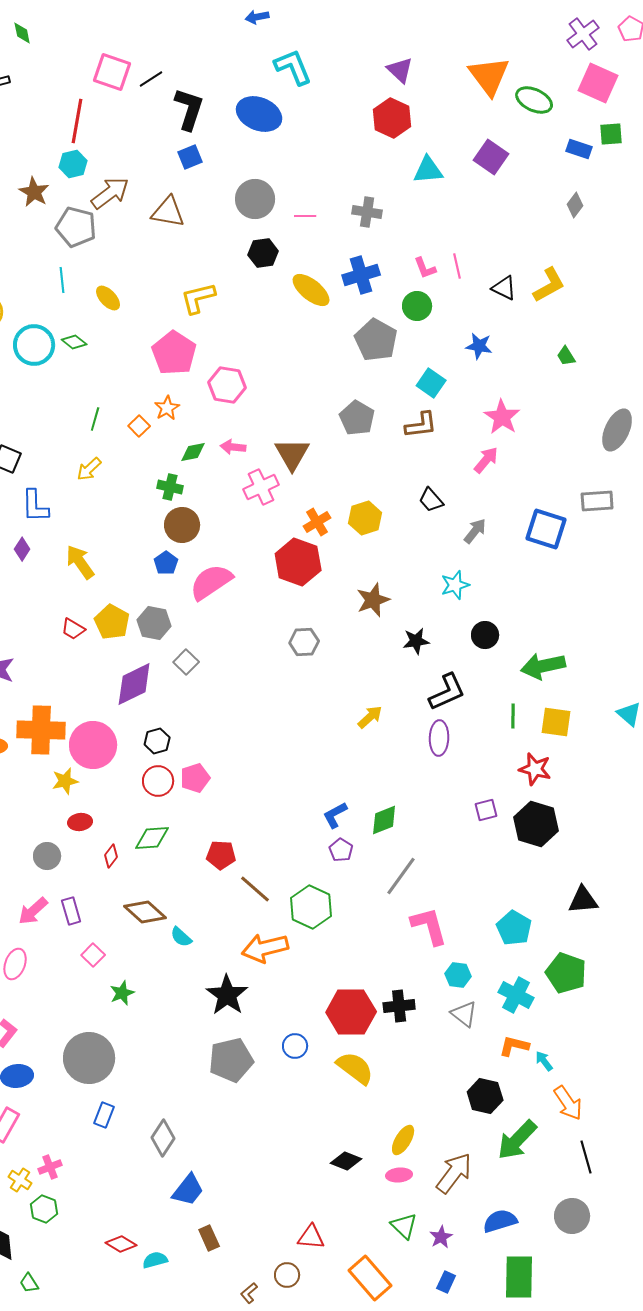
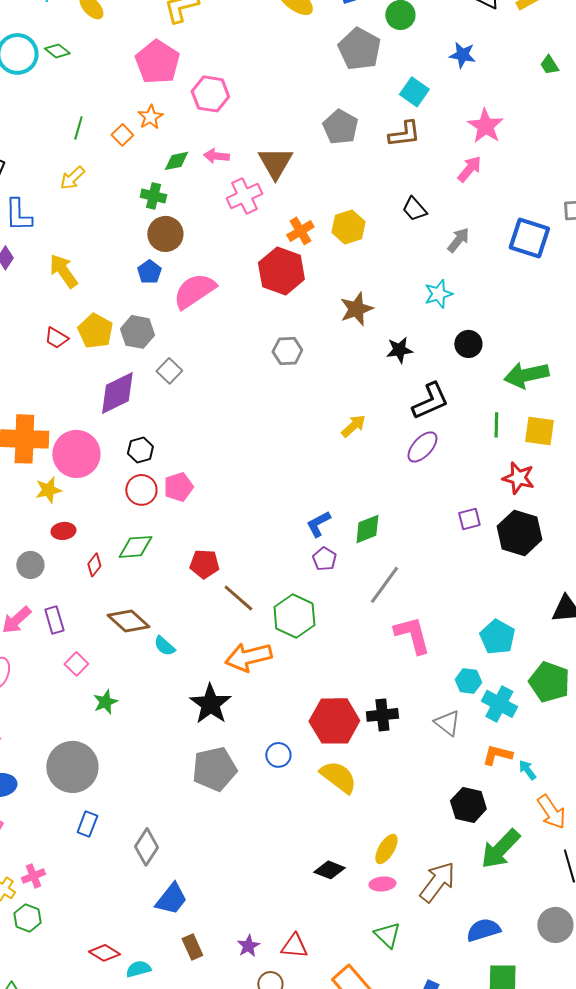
purple ellipse: (439, 738) -> (422, 447), turned 40
cyan hexagon: (458, 975) -> (468, 681), moved
purple star: (441, 1237) -> (248, 946), moved

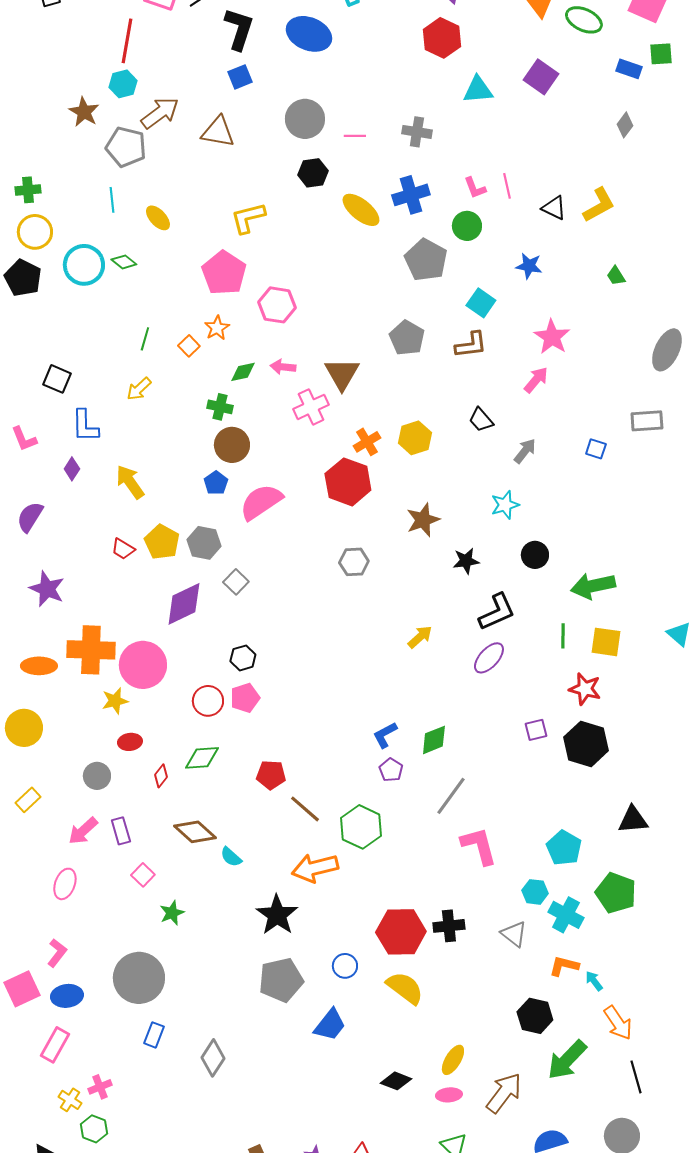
blue square: (529, 238) -> (596, 449), size x0.5
black hexagon: (140, 450) -> (243, 658), moved
blue trapezoid: (171, 899) -> (330, 1025), moved

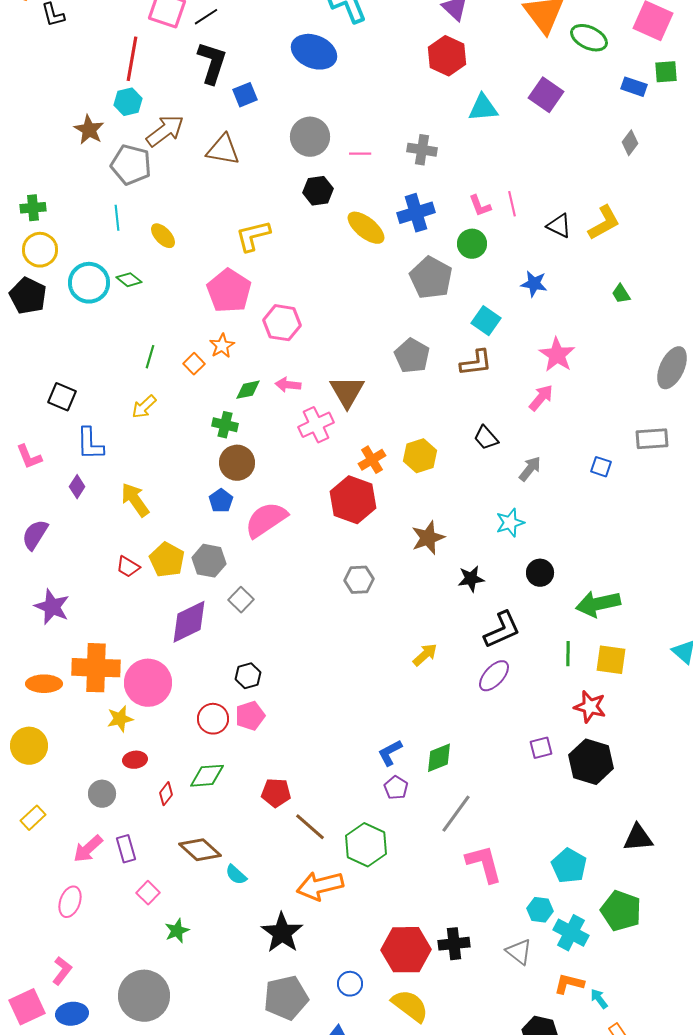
black L-shape: (239, 29) -> (212, 63), moved

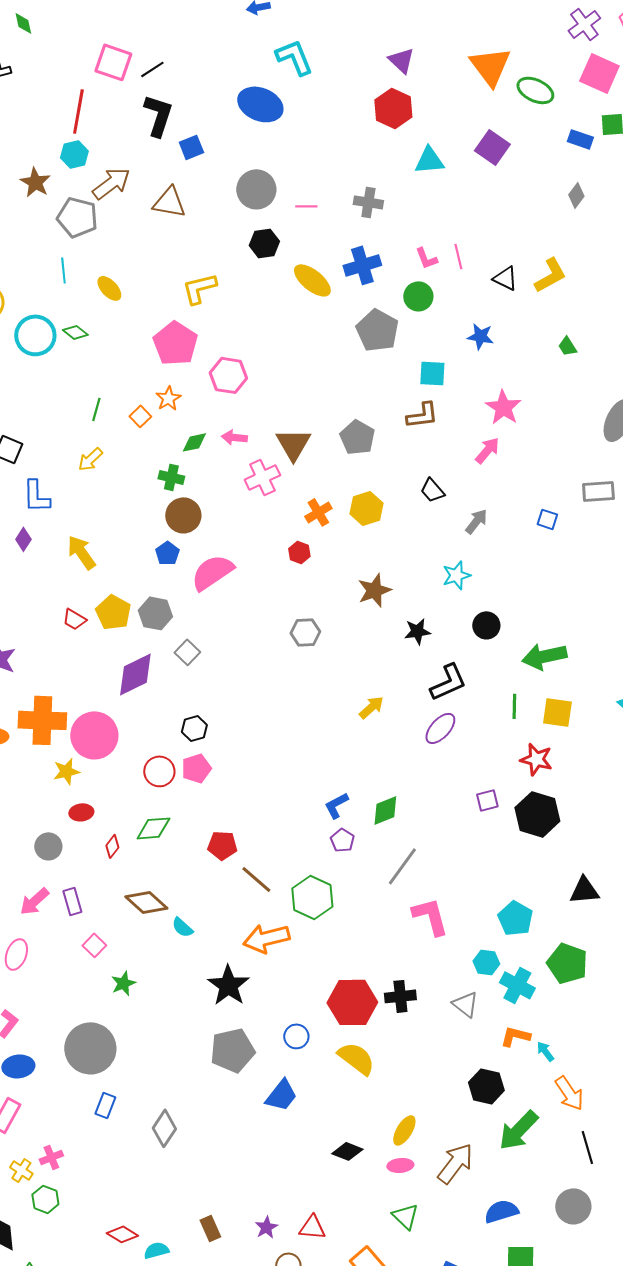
cyan square: (486, 321) -> (432, 373), turned -32
gray pentagon: (412, 356) -> (357, 437), moved
red hexagon: (353, 500) -> (299, 552), size x0.5

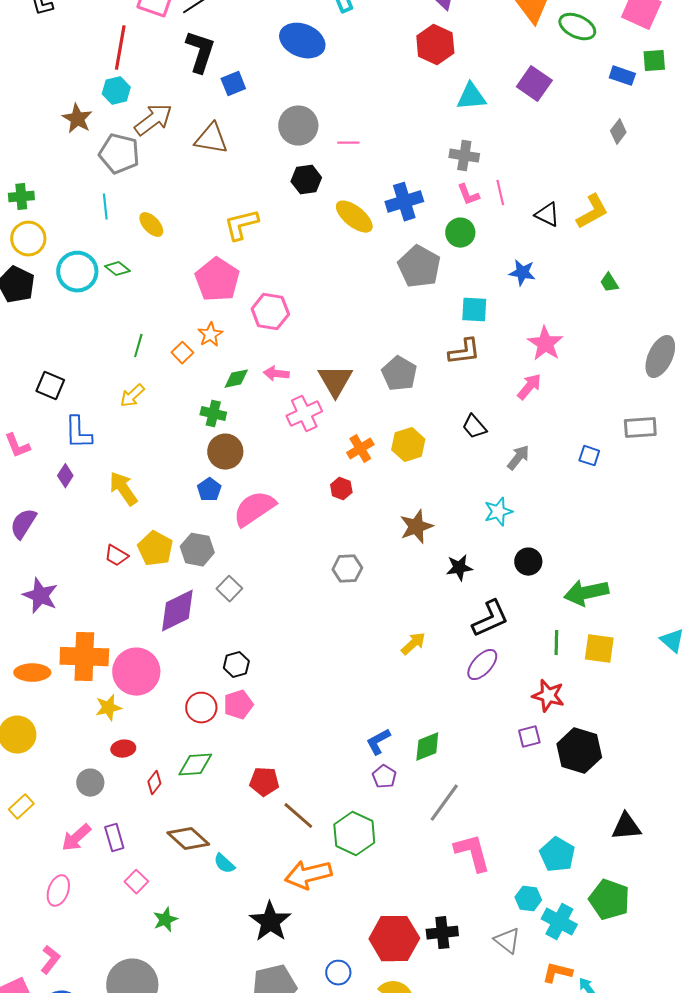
gray cross: (368, 202) -> (464, 156), moved
red star: (536, 759) -> (548, 696), moved

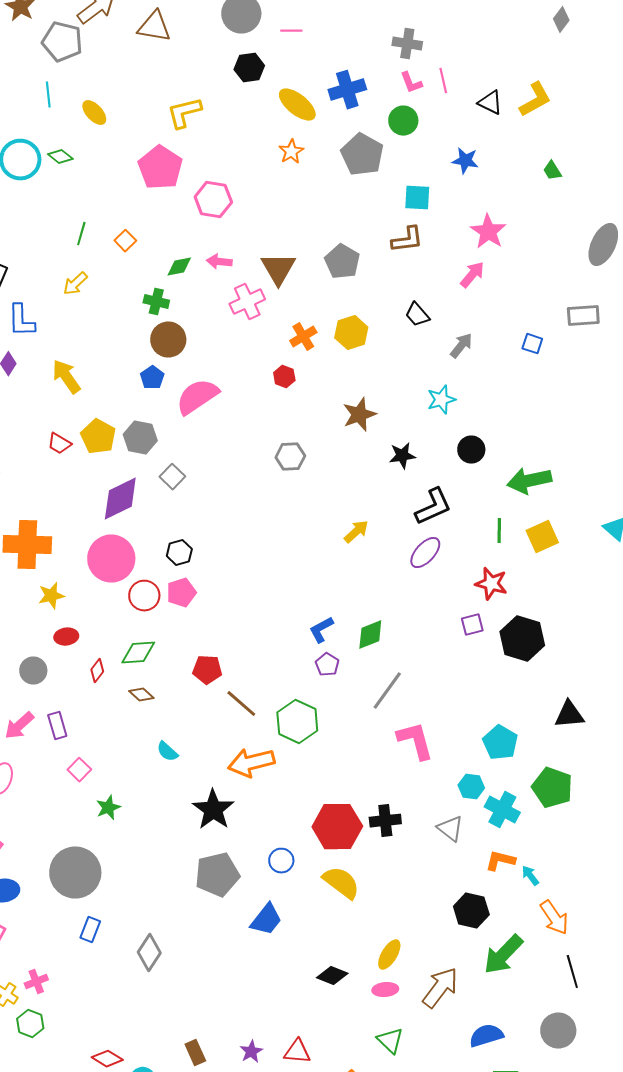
orange star: (210, 335) -> (291, 152), moved
yellow square: (599, 649) -> (542, 537), turned -32
pink circle: (136, 672) -> (111, 559), moved
brown diamond: (188, 839) -> (141, 695), moved, size x0.6

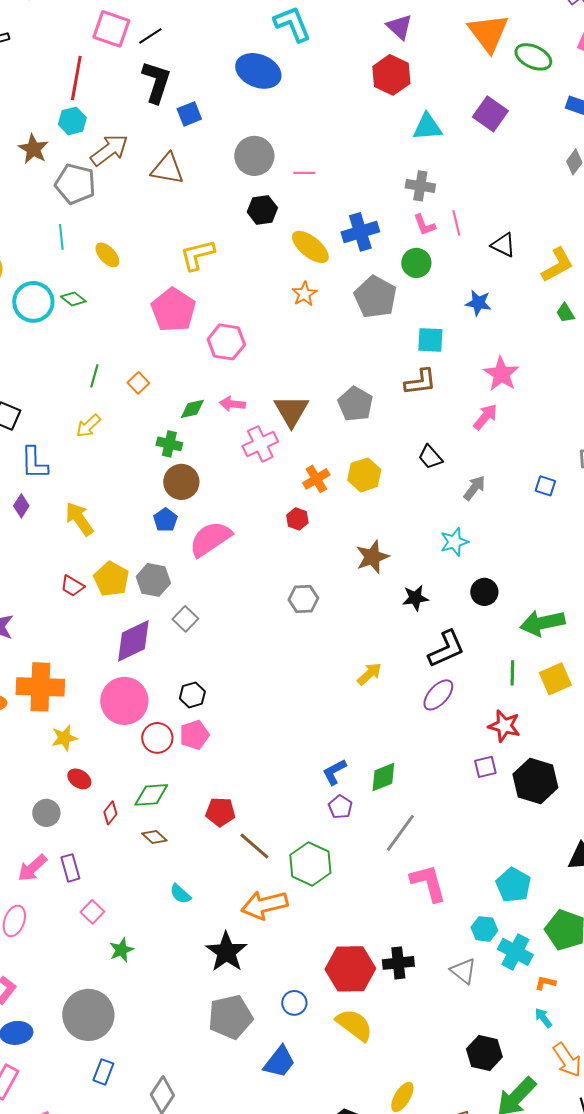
yellow L-shape: (535, 100) -> (557, 265), moved
red ellipse: (66, 637) -> (79, 779), turned 40
orange L-shape: (500, 861) -> (545, 983), moved, size x0.7

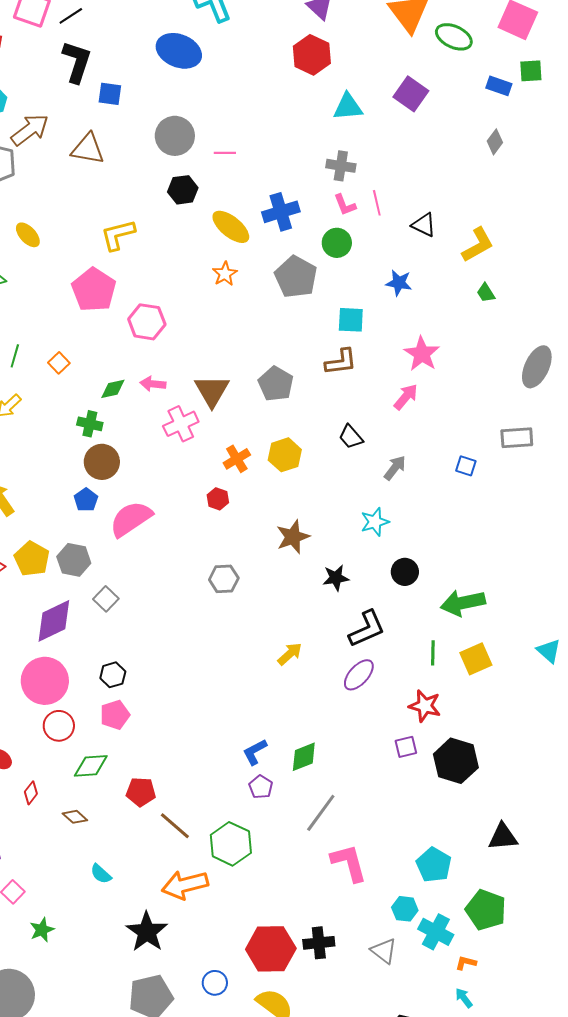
blue square: (189, 114) -> (110, 94), turned 30
red circle: (157, 738) -> (59, 726), moved
green diamond: (151, 795) -> (91, 766), moved

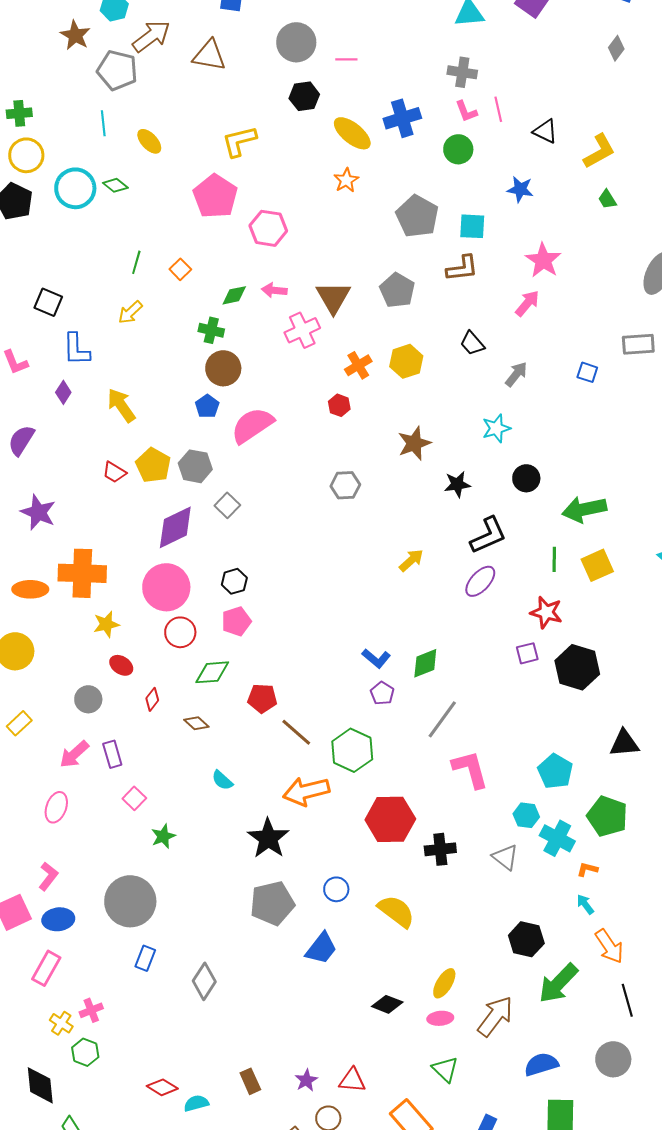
gray pentagon: (296, 277) -> (417, 216), moved
blue L-shape: (255, 752) -> (376, 658), turned -112
red hexagon: (271, 949) -> (390, 819), moved

